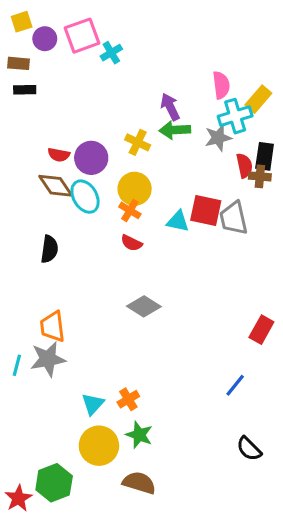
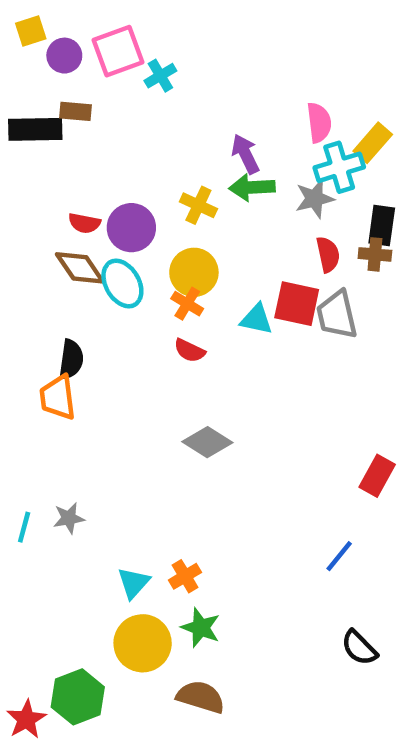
brown rectangle: (18, 63) -> (76, 111), moved
black rectangle: (25, 90) -> (35, 129), size x1.6
red semicircle: (244, 166) -> (328, 254), moved
orange trapezoid: (53, 327) -> (58, 397), moved
gray star: (48, 359) -> (69, 518), size x0.6

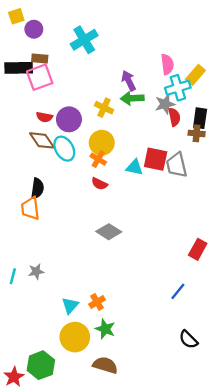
pink square: (118, 51) -> (40, 77), moved
cyan cross: (160, 76) -> (84, 40), size x1.6
red semicircle: (328, 254) -> (174, 117), moved

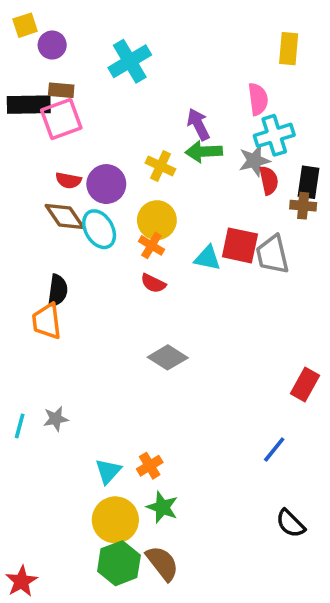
yellow rectangle: (195, 75) -> (289, 49), moved, turned -36
green hexagon: (41, 365) -> (119, 563), moved
brown semicircle: (105, 365) -> (162, 563), turned 35

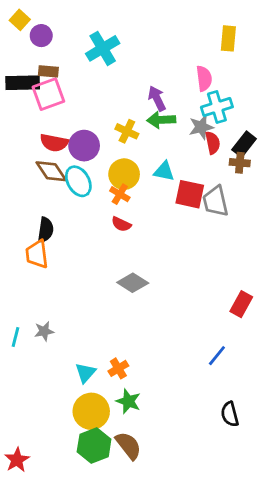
yellow square: (25, 25) -> (20, 20), turned -30
red semicircle: (68, 180) -> (54, 143), size x1.4
black rectangle: (309, 182) -> (244, 144), turned 30
cyan triangle: (207, 258) -> (164, 171), moved
black semicircle: (290, 523) -> (230, 414), turned 30

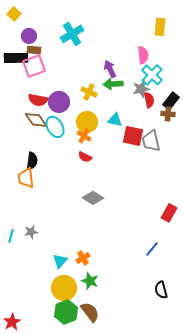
purple circle: (41, 36) -> (29, 36), moved
cyan cross: (217, 107) -> (152, 75), turned -30

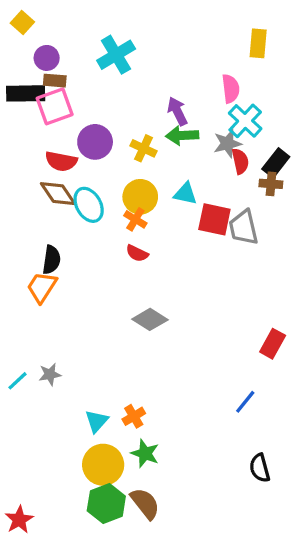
purple circle: (59, 102) -> (95, 142), moved
orange trapezoid: (26, 178) -> (42, 287), turned 40
cyan line: (11, 236) -> (18, 381), turned 32

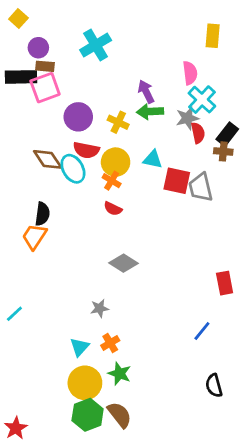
red semicircle: (61, 161) -> (86, 150), moved
red rectangle: (273, 344) -> (225, 283), turned -40
gray star: (50, 374) -> (100, 308), moved

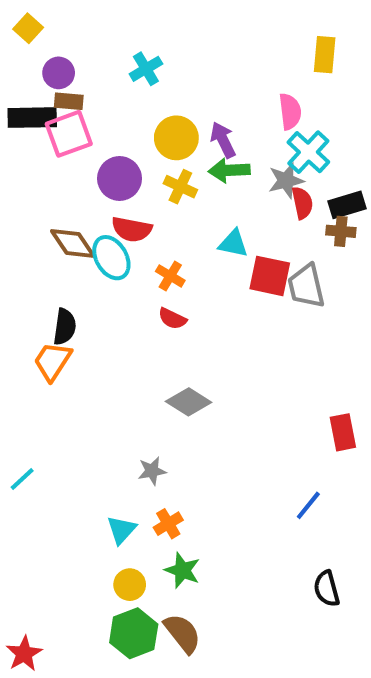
cyan cross: (96, 45) -> (146, 69), size x0.7
black rectangle: (227, 134) -> (347, 205), turned 35
yellow circle: (116, 162) -> (176, 138), moved
yellow circle: (85, 383) -> (130, 585), size x0.6

